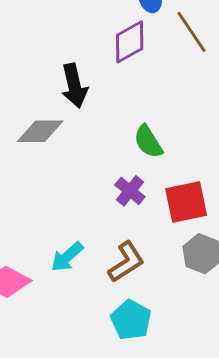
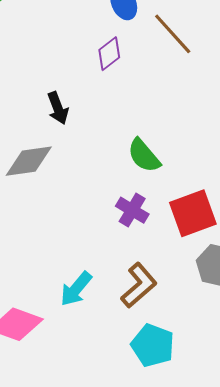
purple diamond: (130, 42) -> (109, 54), size x0.7
black arrow: (74, 86) -> (58, 108), size x0.7

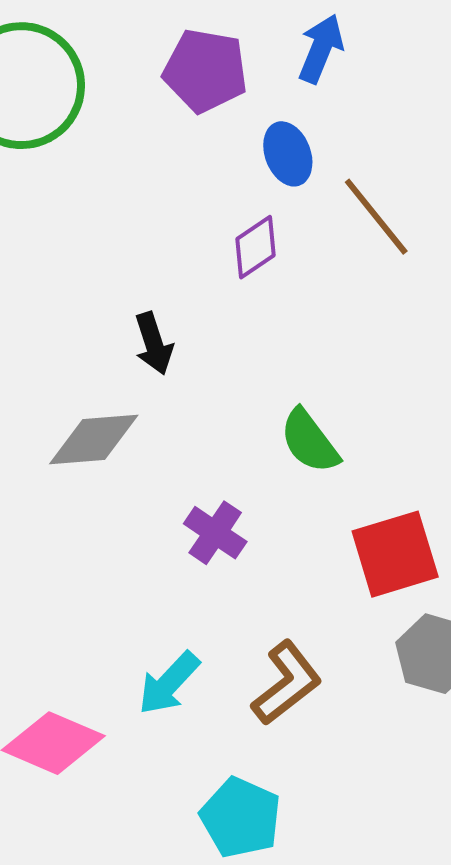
purple cross: (132, 210) -> (215, 533), moved
cyan pentagon: (153, 345) -> (241, 818), moved

